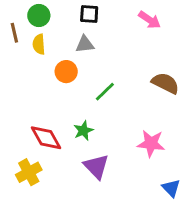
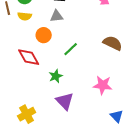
yellow semicircle: (39, 44) -> (25, 16), turned -80
red diamond: (46, 138) -> (29, 57), moved
yellow cross: (29, 172) -> (27, 114), moved

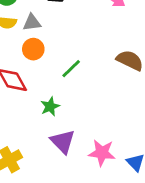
gray triangle: (57, 16) -> (32, 23), moved
pink star: (103, 85) -> (102, 153), moved

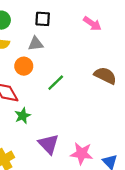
gray triangle: (32, 23) -> (36, 44), moved
green star: (50, 107) -> (23, 116), moved

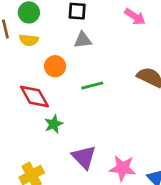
gray triangle: (36, 44) -> (83, 40), moved
green line: (56, 83) -> (92, 86), turned 30

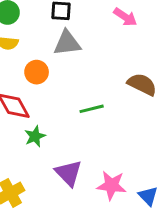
gray triangle: (83, 40) -> (67, 43), size x1.4
green line: (92, 86) -> (92, 109), moved

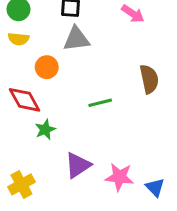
brown semicircle: (142, 84) -> (149, 79), turned 52
purple triangle: (69, 173) -> (78, 165), turned 40

